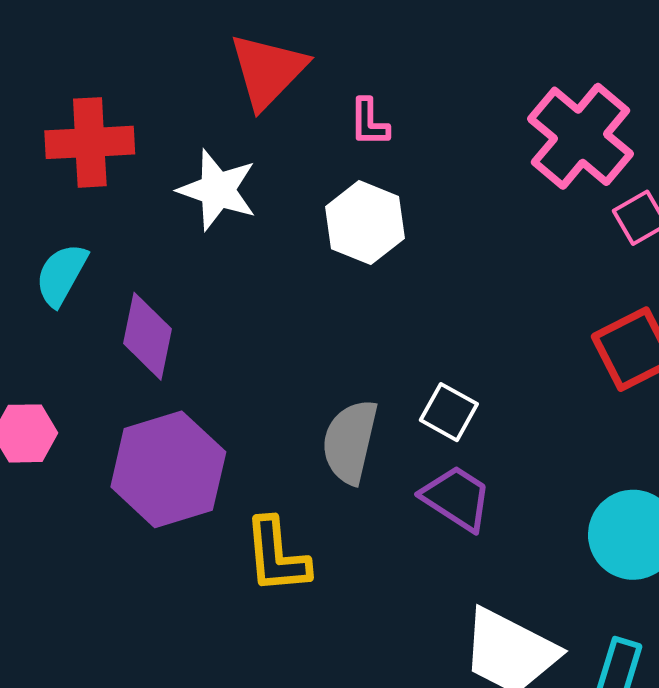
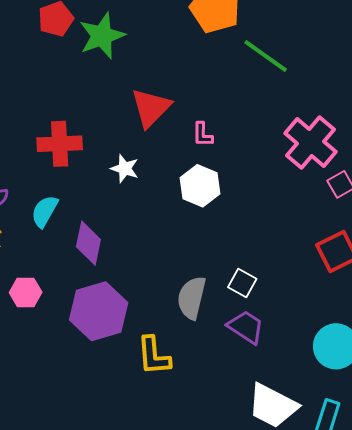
white star: (217, 190) -> (125, 169), size x0.7

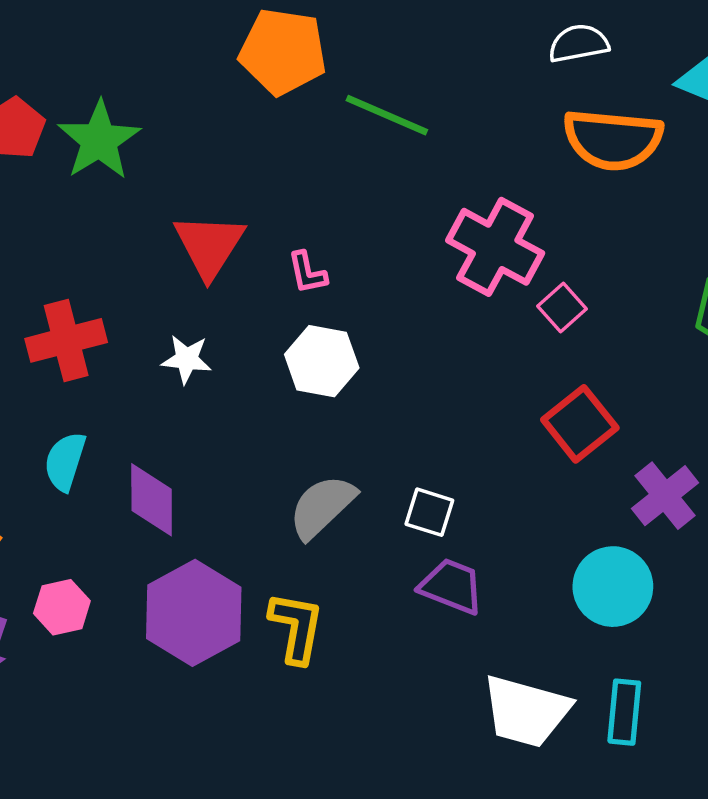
gray semicircle: (192, 298) -> (322, 507), moved, turned 45
yellow L-shape: (154, 356) -> (296, 628), moved, turned -153

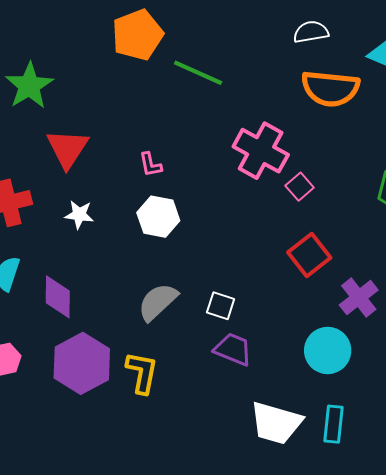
orange pentagon: (283, 52) -> (138, 35), turned -30
red triangle: (209, 246) -> (67, 148), moved

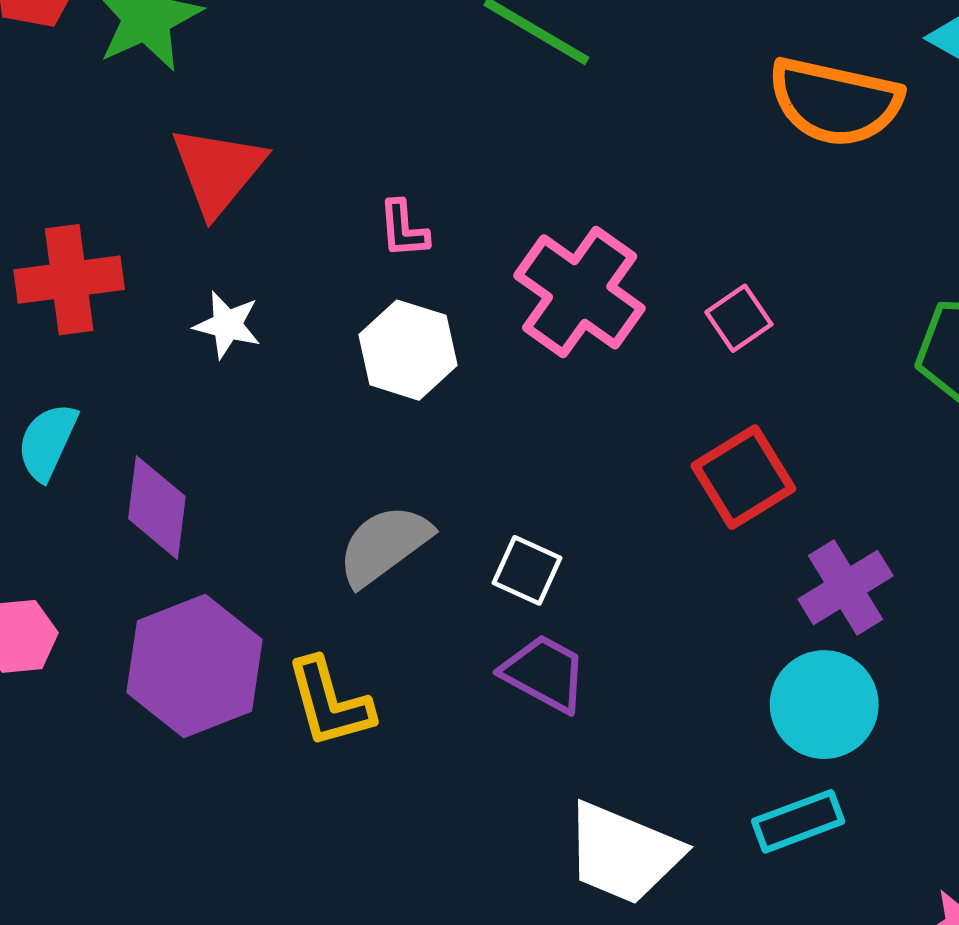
pink cross: (261, 151) -> (580, 292), moved
cyan circle: (328, 350) -> (824, 705), moved
yellow L-shape: (142, 373) -> (330, 703), turned 147
cyan rectangle: (334, 424) -> (798, 821), moved, turned 57

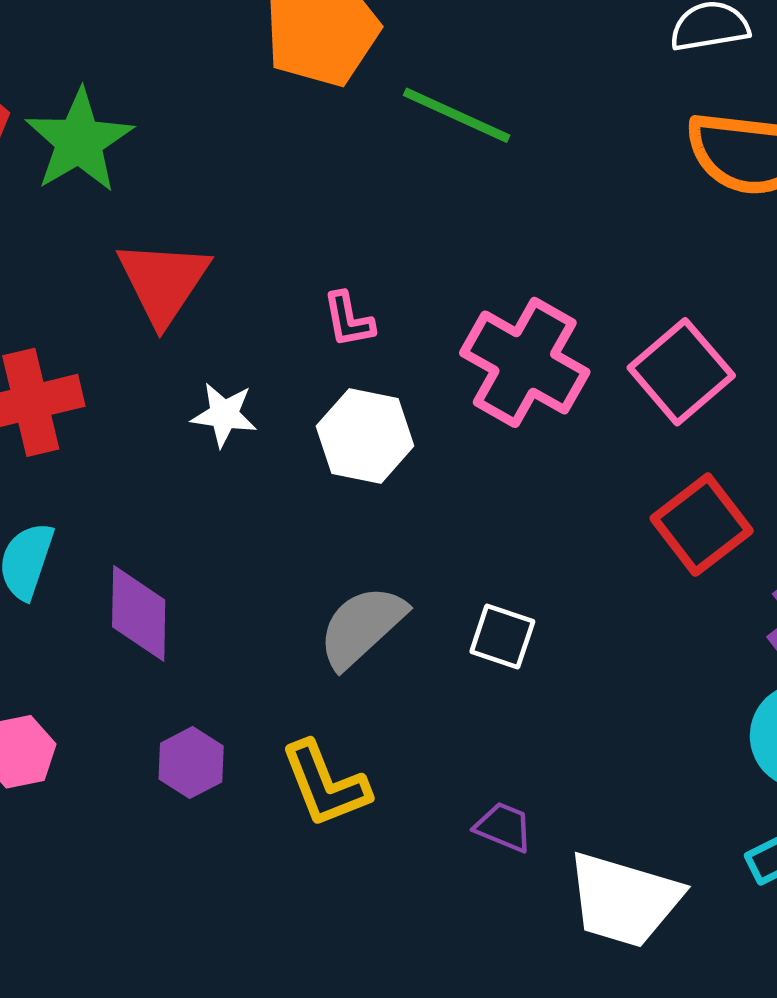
pink square: (739, 318) -> (681, 372), size x1.6
white star: (227, 325) -> (224, 415), moved
purple hexagon: (195, 666) -> (191, 763), size x0.5
purple trapezoid: (544, 673) -> (504, 827), moved, size x0.7

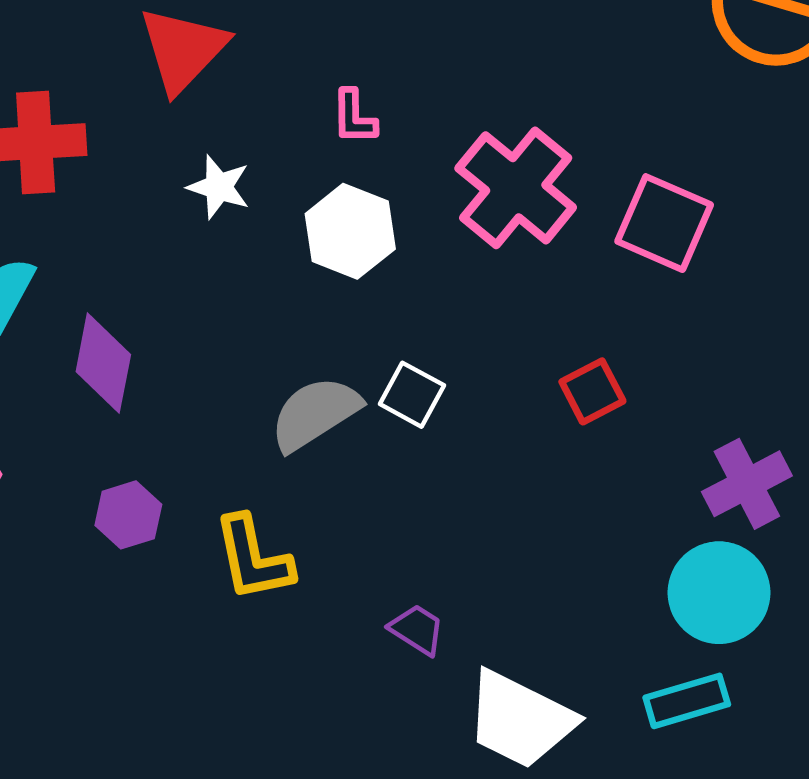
pink square: (681, 372) -> (664, 223), turned -36
red square: (702, 525) -> (592, 391), moved, size x0.7
white square: (502, 637) -> (412, 395), moved

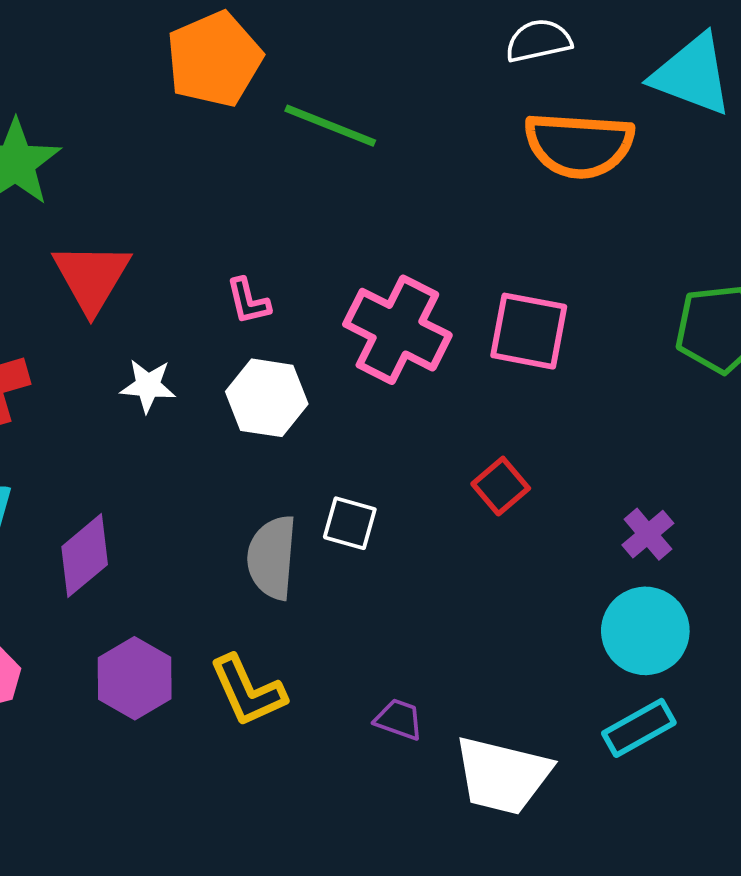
purple diamond: (103, 363) -> (85, 556), turned 52
gray semicircle: (315, 413) -> (272, 557), turned -40
purple cross: (747, 484) -> (648, 534), size x0.7
purple hexagon: (128, 515) -> (135, 678), size x1.4

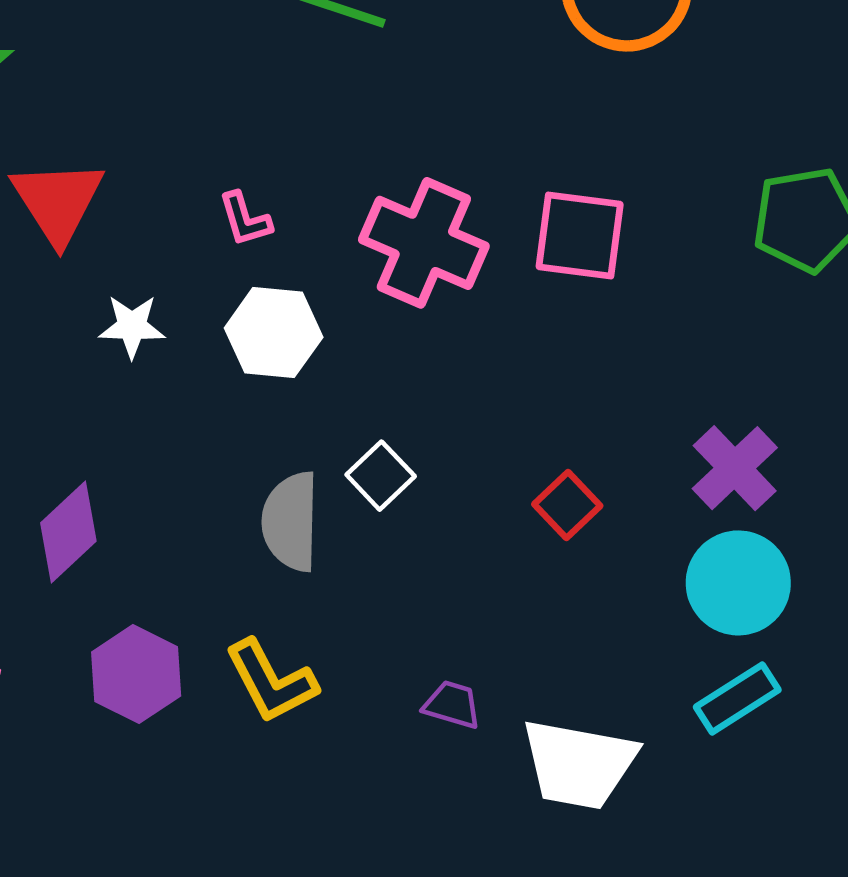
red square: (501, 486) -> (567, 505), moved
white square: (350, 523) -> (381, 476), turned 34
purple cross: (648, 534) -> (735, 468), size x1.4

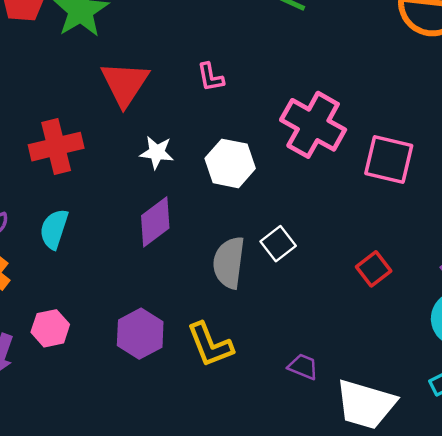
pink L-shape: (245, 219) -> (211, 77), moved
pink square: (580, 236) -> (389, 159), moved
purple diamond: (68, 532) -> (155, 222), moved

